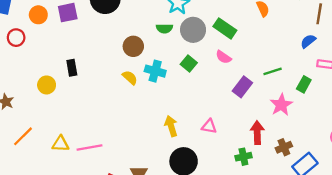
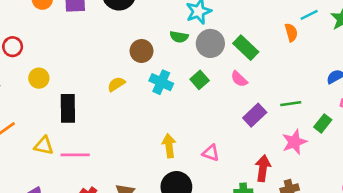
red circle: (16, 38) -> (13, 47), moved
black rectangle: (72, 68) -> (68, 108), moved, size x1.5
yellow semicircle: (130, 78) -> (116, 84), moved, turned -84

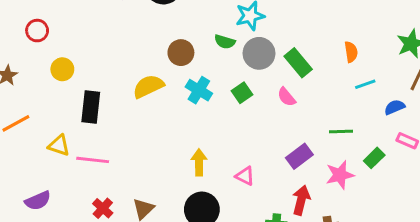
cyan line: (309, 15) -> (365, 84), moved
yellow semicircle: (116, 84) -> (148, 86), size x1.5
purple rectangle: (255, 115) -> (299, 156), moved

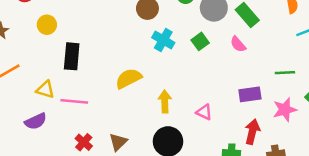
yellow semicircle: (148, 86) -> (129, 78), moved
purple rectangle: (299, 156) -> (250, 94), turned 30
purple semicircle: (38, 201) -> (36, 121), moved

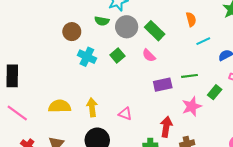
yellow semicircle: (129, 78) -> (60, 106), moved, turned 30
purple rectangle: (250, 94) -> (163, 85), moved
pink line: (74, 101) -> (17, 113), turned 35

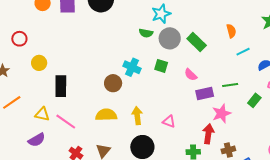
brown circle: (72, 32) -> (113, 83), moved
pink semicircle: (149, 55) -> (191, 75), moved
green square: (117, 56) -> (161, 66), turned -32
pink star: (192, 106) -> (221, 113), moved

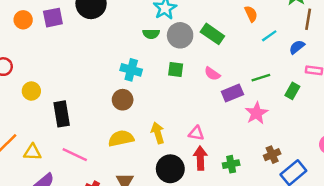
cyan cross: (132, 67) -> (131, 70), moved
yellow triangle: (42, 114) -> (32, 152), moved
red arrow: (208, 134) -> (200, 158), moved

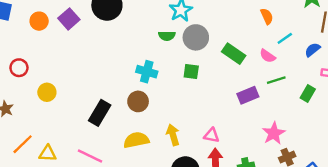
purple square: (53, 18) -> (69, 19), turned -30
green rectangle: (212, 34) -> (234, 54), moved
pink semicircle: (212, 74) -> (268, 56), moved
pink star: (256, 113) -> (274, 133), moved
black rectangle: (62, 114) -> (100, 113), moved, turned 40

